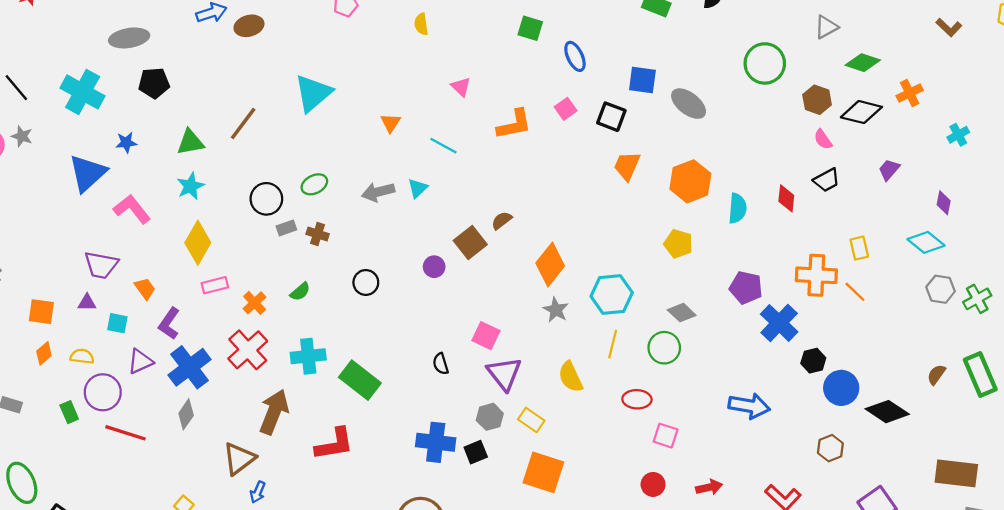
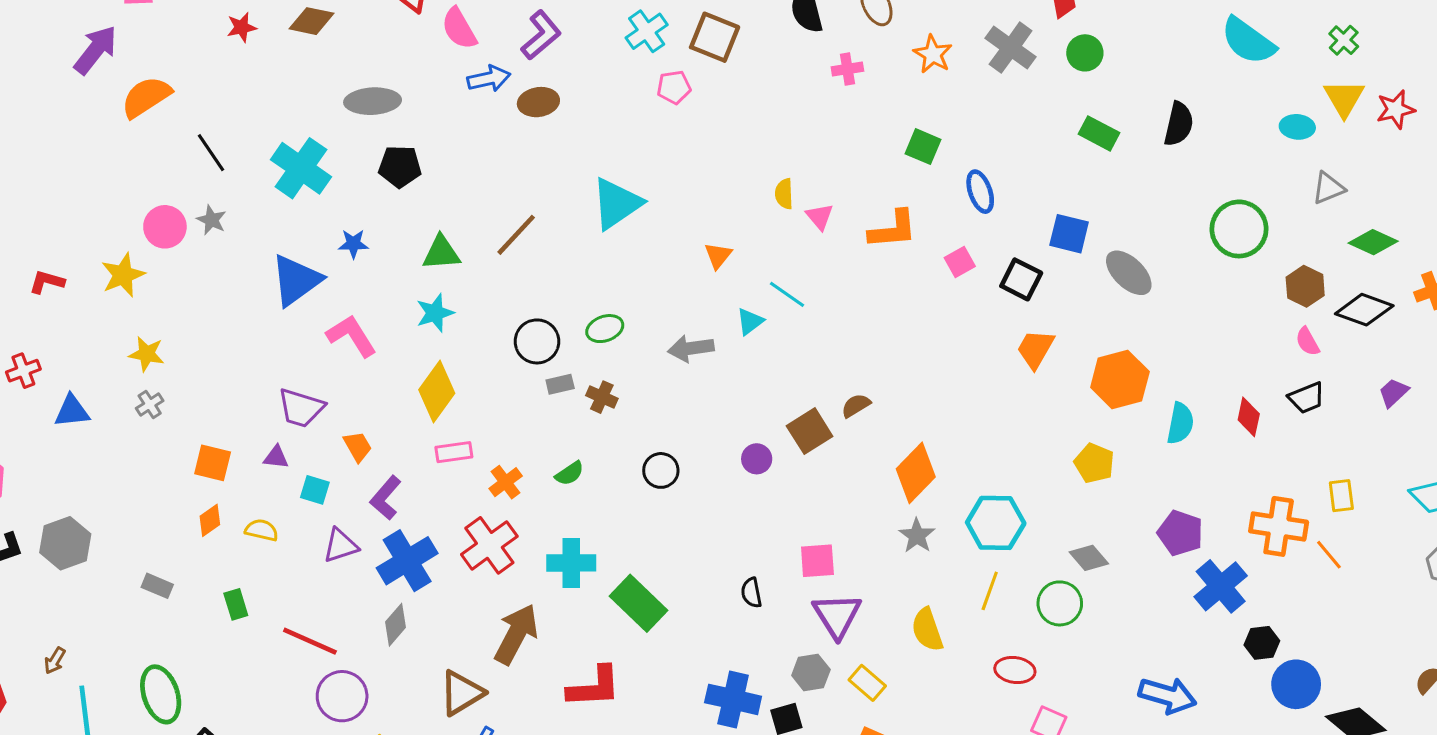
yellow semicircle: (421, 24) -> (784, 194), moved
orange L-shape: (514, 124) -> (893, 230), moved
cyan triangle: (418, 188) -> (750, 322), moved
pink square: (486, 336) -> (817, 561), turned -36
purple circle: (103, 392) -> (342, 696), moved

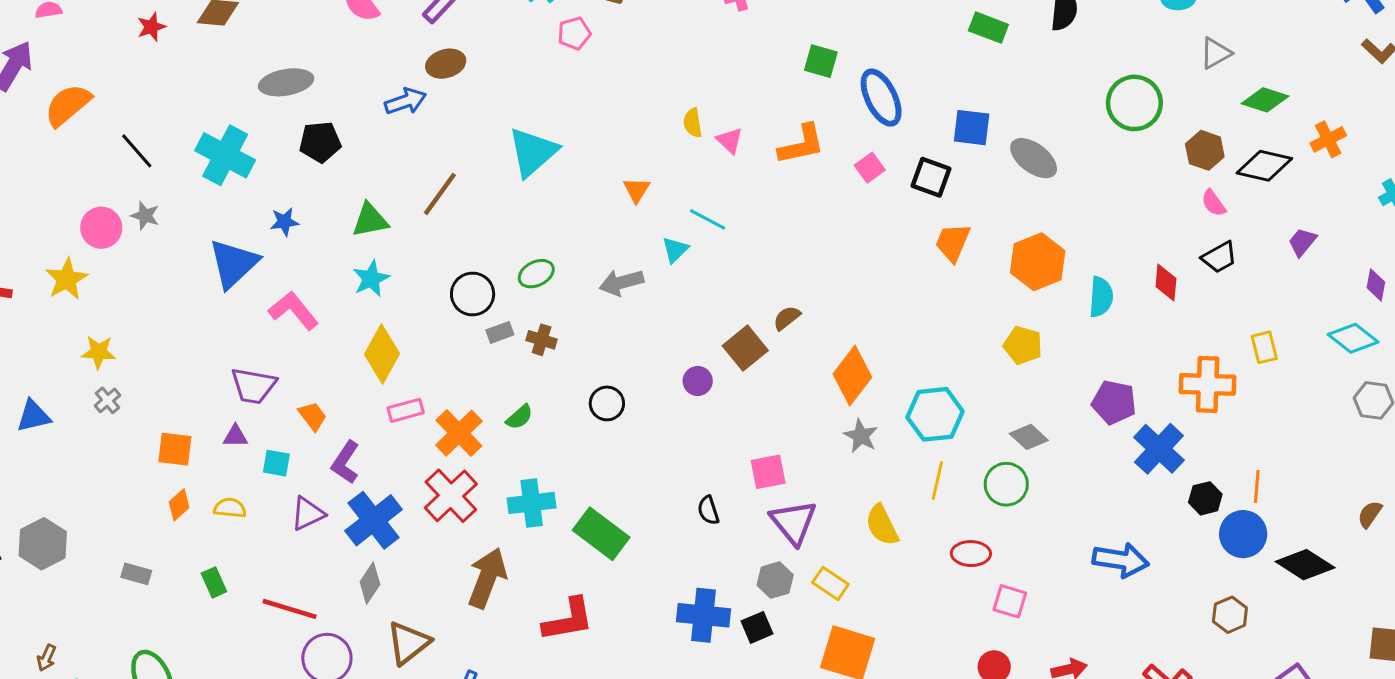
blue arrow: (489, 79) -> (405, 101), moved
blue ellipse: (980, 192) -> (881, 98), size x1.4
orange cross: (506, 482) -> (459, 433), size x1.5
orange line: (1329, 555) -> (1257, 487), moved, turned 52
brown triangle: (462, 693) -> (408, 643), moved

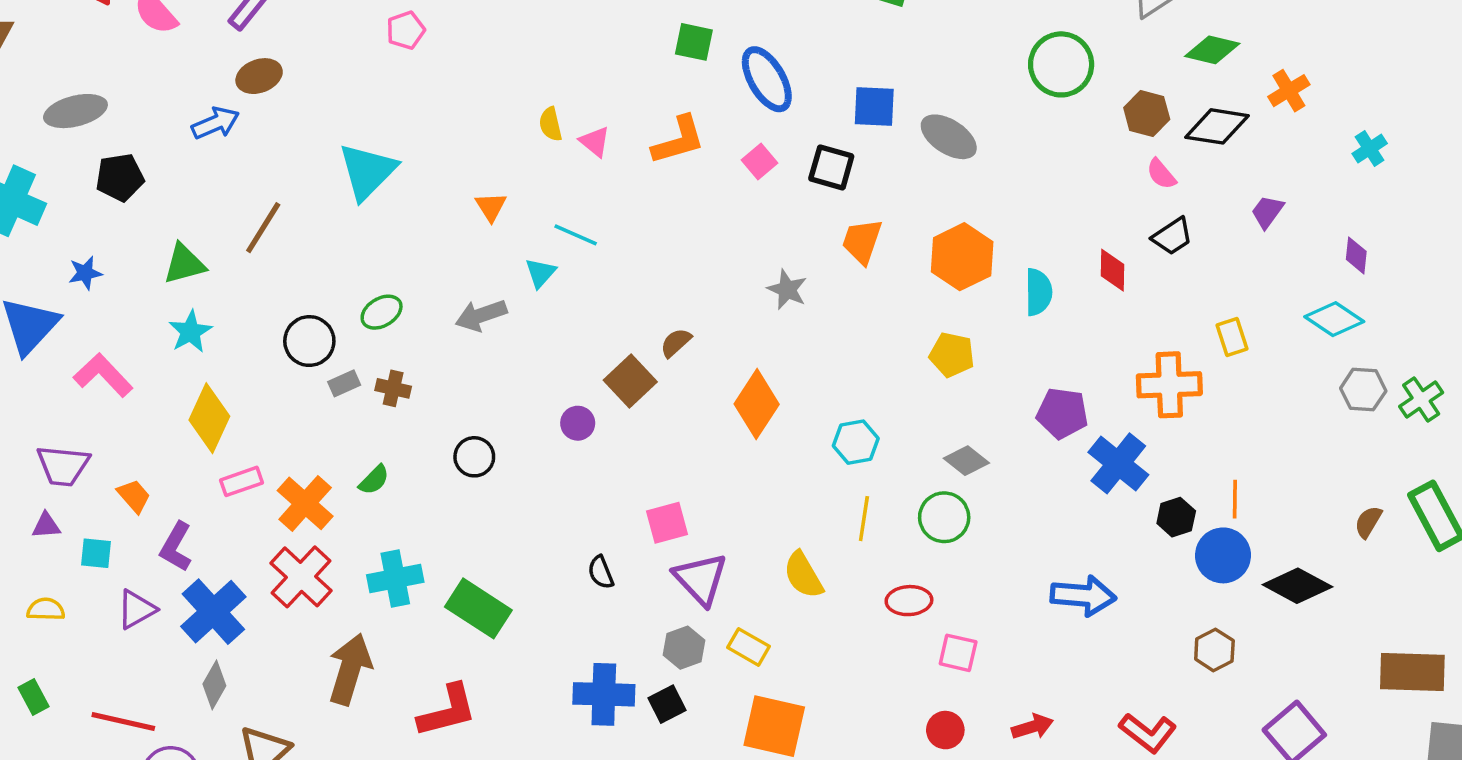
cyan hexagon: (935, 414) -> (856, 442), size x0.7
gray star: (861, 436) -> (787, 290), moved

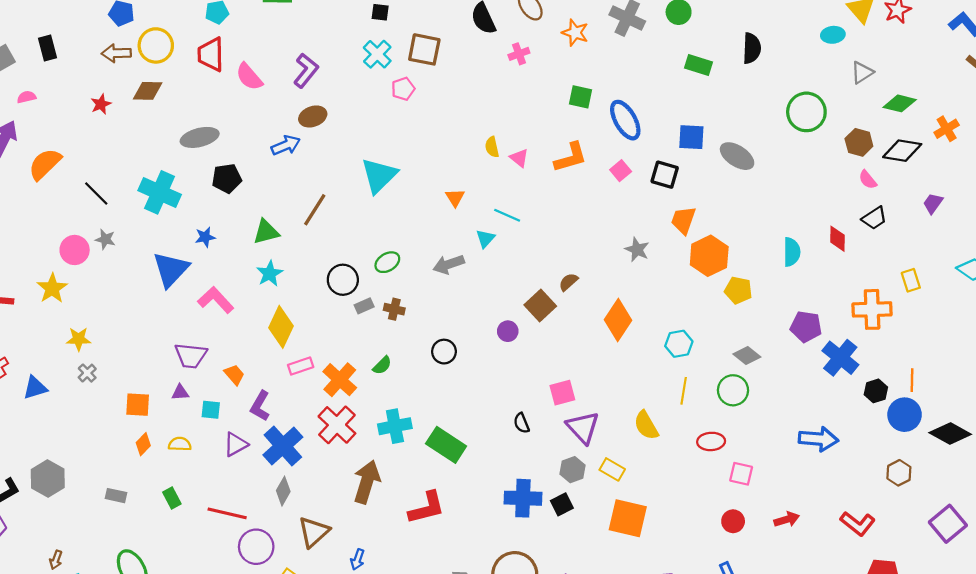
orange hexagon: (962, 257) -> (709, 256), moved

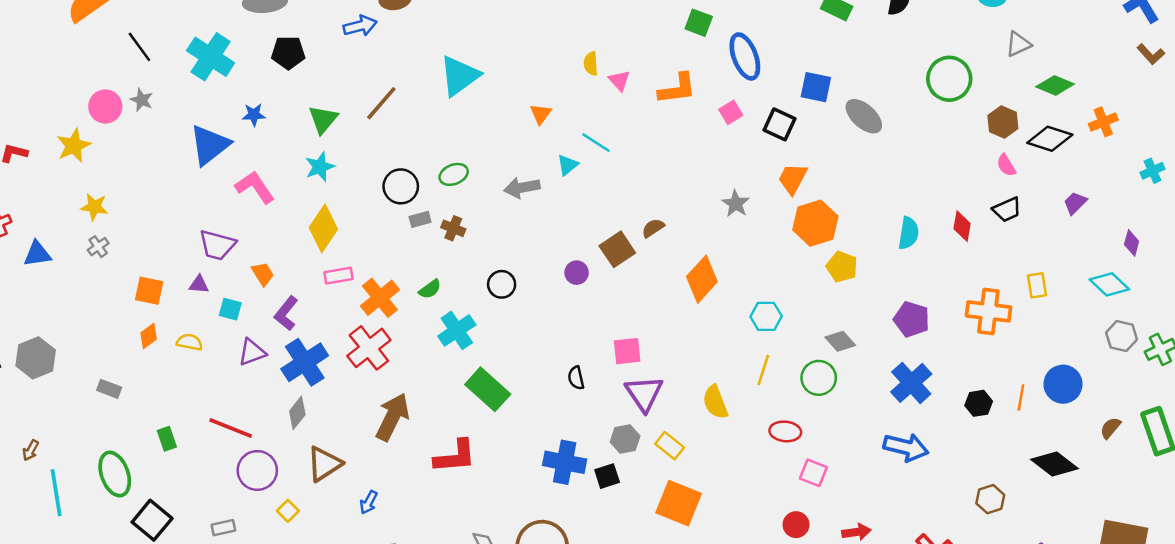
green triangle: (266, 232) -> (323, 119), turned -44
blue cross: (840, 358) -> (911, 383), moved
blue circle: (905, 415) -> (1063, 384), moved
cyan cross: (395, 426) -> (457, 330), moved, turned -32
green rectangle: (172, 498) -> (167, 439), moved

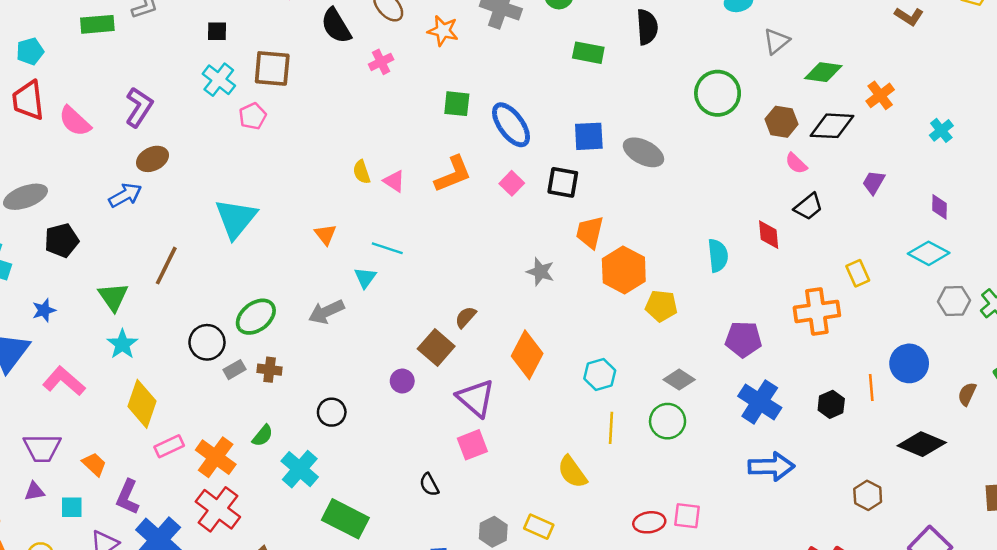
green ellipse: (454, 174) -> (256, 317), size x1.4
purple triangle: (644, 393) -> (476, 398), moved
red ellipse: (785, 431) -> (649, 522), moved

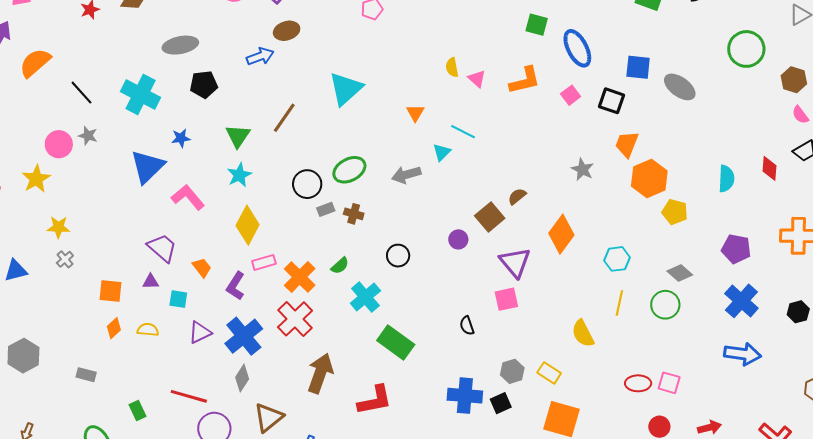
purple trapezoid: (42, 448) -> (162, 248), turned -148
purple L-shape: (128, 497) -> (236, 286), moved

